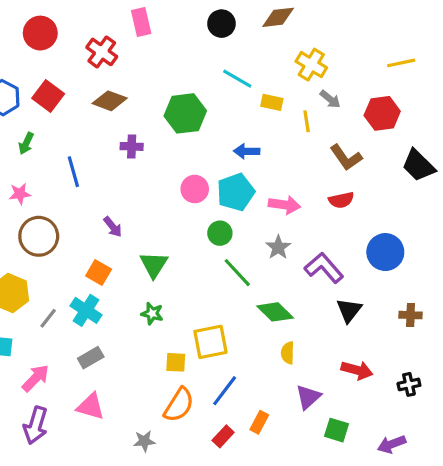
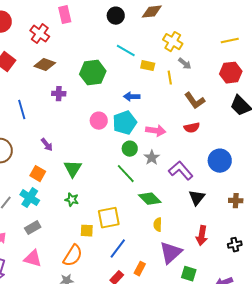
red hexagon: (382, 113) -> (231, 73), moved
green circle: (220, 233) -> (130, 149), moved
red arrow: (357, 370) -> (202, 236), turned 84
purple triangle: (308, 397) -> (171, 253), size x1.4
orange semicircle: (179, 405) -> (73, 256), moved

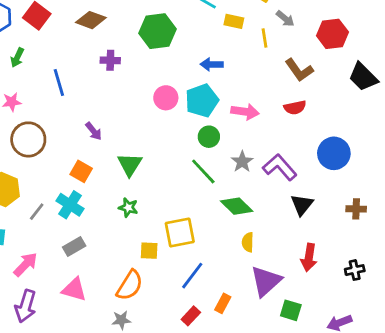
red hexagon: (231, 73) -> (332, 34), moved
gray star: (152, 158) -> (242, 162), moved

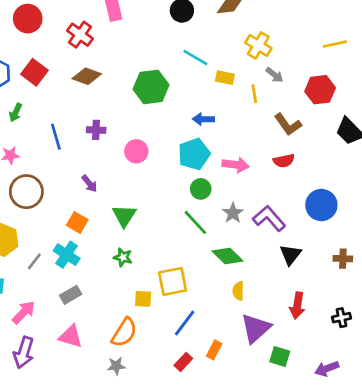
purple cross: (110, 60) -> (96, 130), moved
pink circle: (166, 98) -> (136, 151), moved

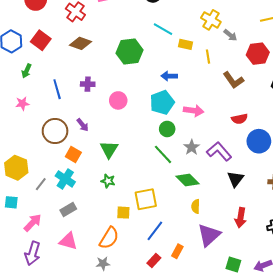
gray arrow: (274, 75) -> (230, 35), moved
red semicircle: (284, 161) -> (240, 119), moved
brown circle: (26, 192) -> (55, 131), moved
green square: (280, 357) -> (233, 265), moved

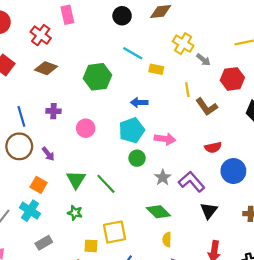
yellow line: (208, 57) -> (187, 90), moved
brown circle: (55, 131) -> (19, 146), moved
green line: (163, 154) -> (106, 184), moved
gray rectangle: (68, 209) -> (44, 243), moved

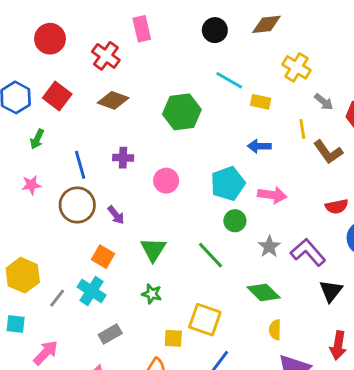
gray arrow: (203, 60) -> (324, 102), moved
blue arrow: (139, 102) -> (259, 146), moved
green line: (106, 184) -> (211, 255), moved
yellow square: (115, 232) -> (205, 320), turned 30

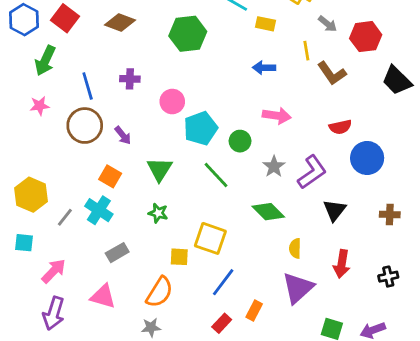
green arrow: (37, 139) -> (45, 61), size x1.5
cyan pentagon: (228, 183) -> (200, 128), moved
purple L-shape: (308, 252) -> (312, 172), turned 96
yellow semicircle: (275, 330) -> (295, 248), moved

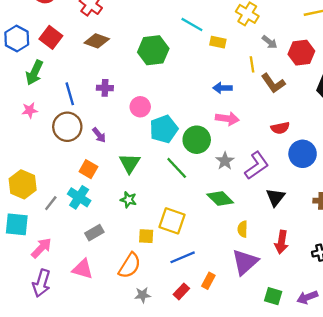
blue arrow: (264, 68) -> (223, 88), moved
green circle: (240, 141) -> (197, 140), size x1.5
cyan square: (24, 243) -> (17, 224), size x1.5
blue line: (223, 282) -> (183, 257), turned 30
gray star: (151, 327) -> (143, 295), moved

